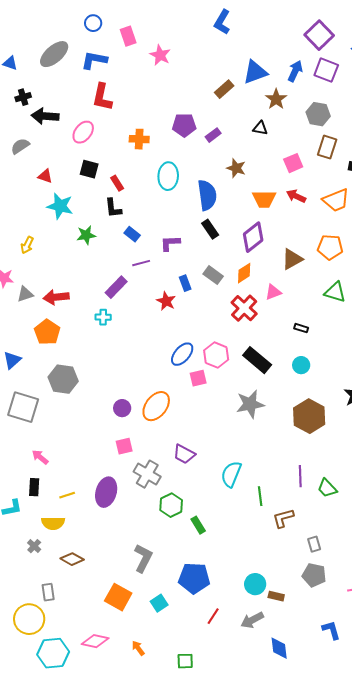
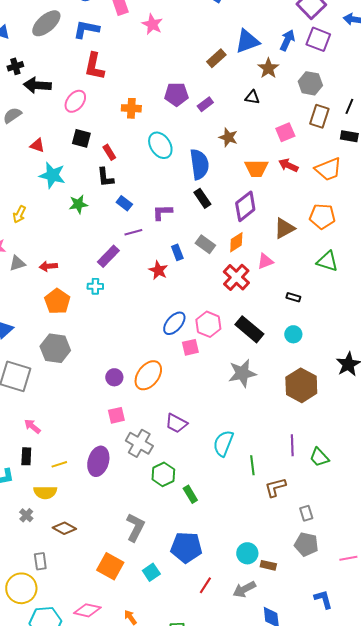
cyan ellipse: (168, 176) -> (160, 145), turned -36
red arrow: (56, 297) -> (48, 266), size x0.7
orange pentagon: (47, 332) -> (57, 301), moved

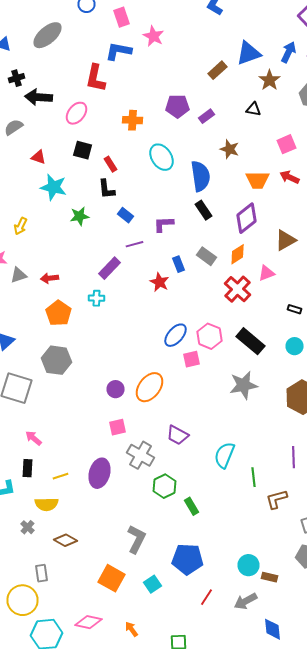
blue L-shape: (86, 29) -> (118, 51), moved

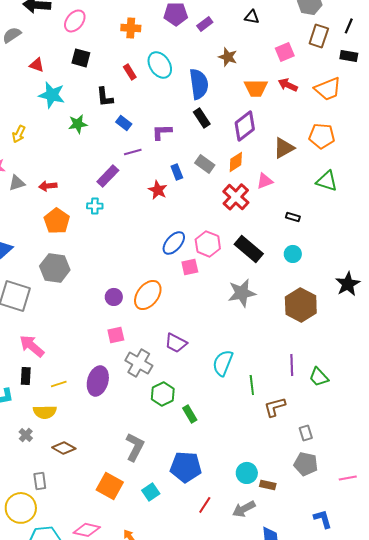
red rectangle: (110, 164) -> (130, 72), moved
pink arrow: (34, 438) -> (32, 346), size x1.5

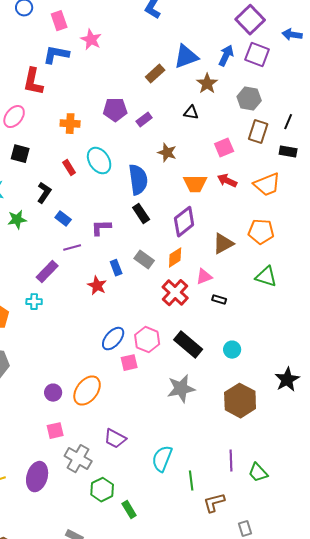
black L-shape: (105, 97) -> (44, 193), turned -140
black rectangle: (293, 217) -> (219, 300), moved

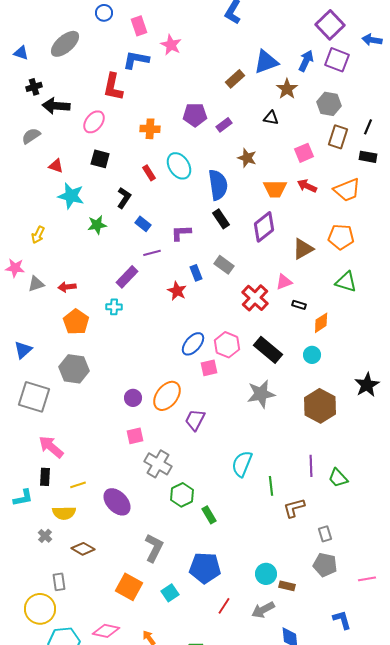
orange diamond: (175, 258) -> (321, 323), moved
purple trapezoid: (115, 439) -> (195, 420), moved, turned 90
purple ellipse: (37, 477) -> (117, 502), moved, turned -60

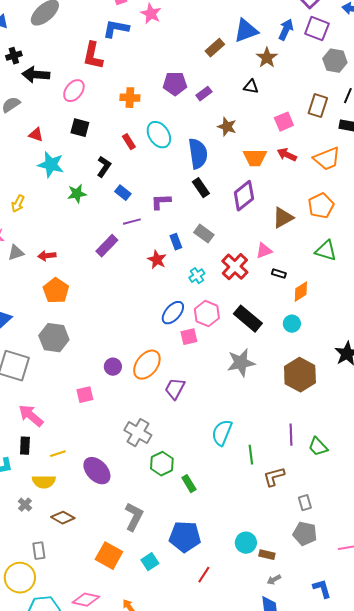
gray hexagon: (329, 104) -> (335, 61), moved
orange pentagon: (341, 237) -> (321, 206), turned -30
cyan cross: (114, 307) -> (197, 276), moved, turned -35
pink square: (135, 436) -> (85, 395), moved
gray arrow: (263, 610) -> (274, 580), moved, size x0.6

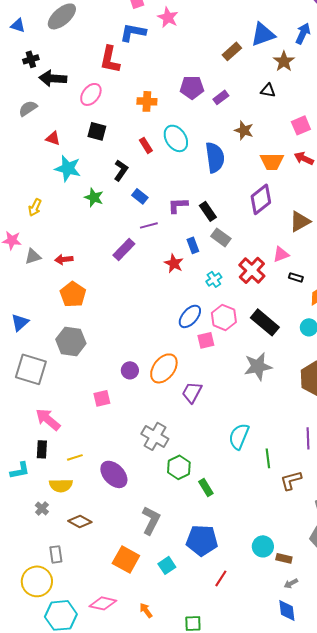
black rectangle: (201, 188) -> (208, 211), moved
green star: (77, 194) -> (94, 197), turned 30

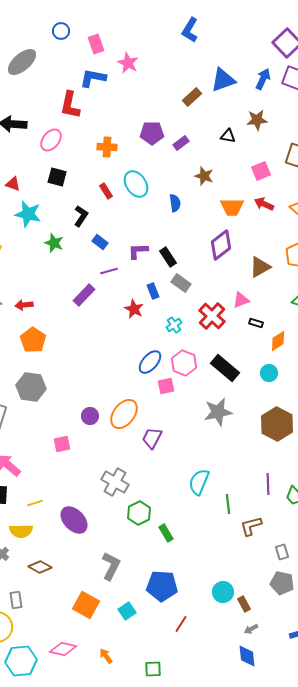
brown star: (284, 61) -> (257, 120), moved, turned 30
blue semicircle: (215, 157) -> (175, 203), size x0.6
brown rectangle: (284, 558) -> (244, 604), turned 49

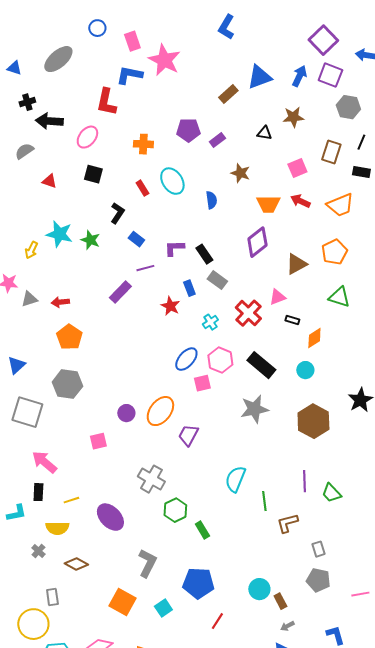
pink star: (128, 63) -> (164, 60), size x1.5
cyan star: (28, 214) -> (59, 234), moved

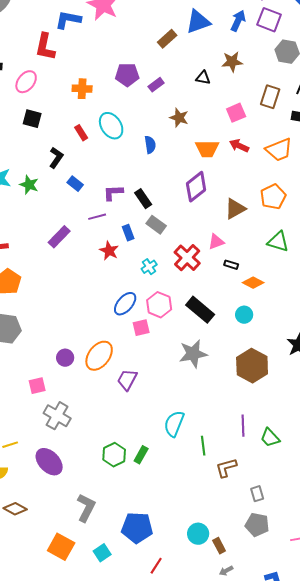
purple line: (145, 268) -> (97, 217), moved
orange diamond: (314, 338) -> (253, 283), turned 60
gray cross: (151, 479) -> (57, 416), moved
green rectangle: (202, 530) -> (141, 455), moved, turned 60

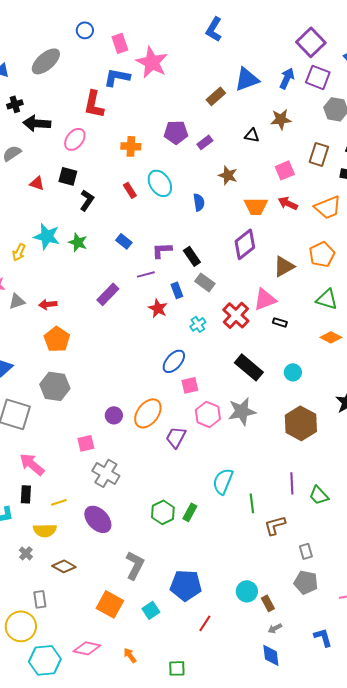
black square: (32, 119) -> (68, 176), moved
black L-shape: (56, 158) -> (87, 200), moved
pink triangle: (216, 242) -> (265, 299), size x1.4
orange diamond: (253, 283) -> (331, 337), moved
pink hexagon: (159, 305) -> (208, 414), moved

